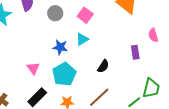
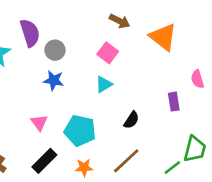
gray circle: (55, 13) -> (55, 50), moved
blue star: (60, 47) -> (54, 80), moved
cyan pentagon: (64, 74) -> (80, 131), turned -30

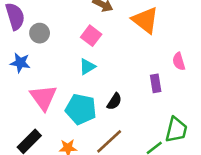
blue star: (54, 80) -> (20, 63), moved
pink triangle: (39, 123) -> (43, 98), moved, size x1.6
cyan pentagon: (80, 131) -> (81, 109), moved

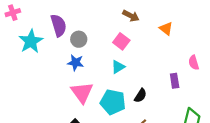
orange triangle: (145, 20) -> (166, 29), size x0.6
blue star: (20, 63) -> (76, 63), moved

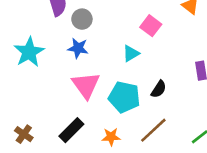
cyan star: (31, 41) -> (29, 52), moved
pink square: (121, 41) -> (151, 26), moved

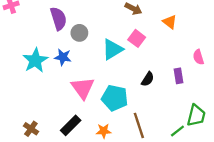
blue star: (78, 48) -> (63, 57), moved
cyan triangle: (131, 53) -> (112, 49), moved, size x1.5
black semicircle: (159, 89) -> (148, 79), moved
brown line: (153, 130) -> (139, 125), turned -65

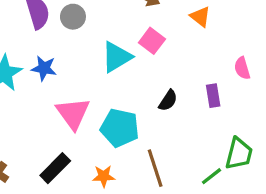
gray circle: (79, 33) -> (73, 17), moved

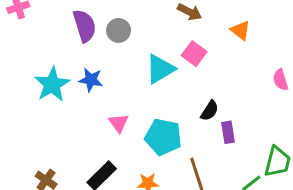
purple rectangle: (213, 96) -> (228, 132), moved
pink triangle: (73, 113) -> (119, 123), size x0.6

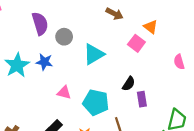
gray circle: (119, 30) -> (64, 37), moved
pink square: (194, 54) -> (136, 43), moved
pink triangle: (119, 123) -> (64, 93), turned -40

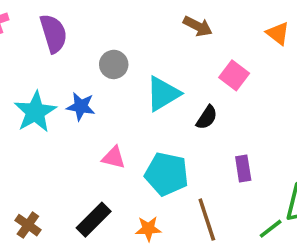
purple semicircle: (40, 24) -> (53, 33), moved
orange triangle: (151, 27) -> (278, 33), moved
black semicircle: (129, 84) -> (207, 117), moved

